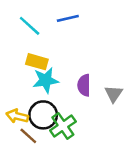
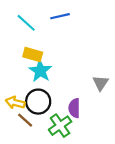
cyan star: (46, 80) -> (40, 71), turned -30
purple semicircle: (84, 85) -> (74, 108), moved
green cross: (63, 126) -> (60, 126), moved

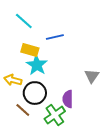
blue line: (60, 16) -> (55, 37), moved
yellow arrow: (15, 103) -> (13, 80), moved

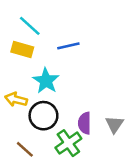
yellow rectangle: (30, 50) -> (22, 50), moved
gray triangle: (92, 76) -> (115, 124), moved
brown line: (23, 110) -> (25, 149), moved

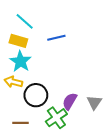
cyan star: (46, 81) -> (21, 61), moved
purple semicircle: (85, 123) -> (70, 101), turned 30
brown line: (25, 149) -> (21, 123), turned -42

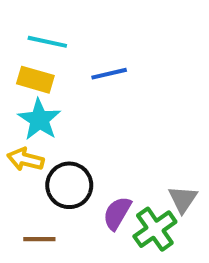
cyan line: (25, 21) -> (47, 42), turned -30
purple semicircle: (70, 101) -> (117, 213), moved
green cross: (56, 118) -> (155, 229), moved

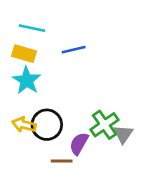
yellow arrow: (25, 159) -> (24, 125), moved
green cross: (155, 229) -> (104, 125), moved
brown line: (39, 239) -> (62, 161), moved

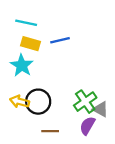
yellow rectangle: (24, 54) -> (30, 44), moved
gray triangle: (123, 134) -> (101, 109), turned -35
purple semicircle: (79, 143) -> (87, 126), moved

